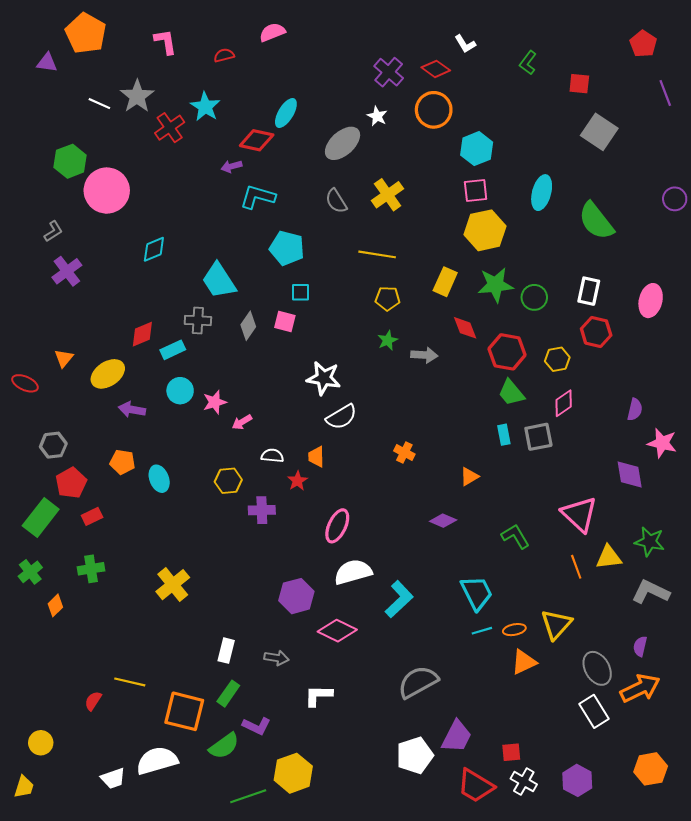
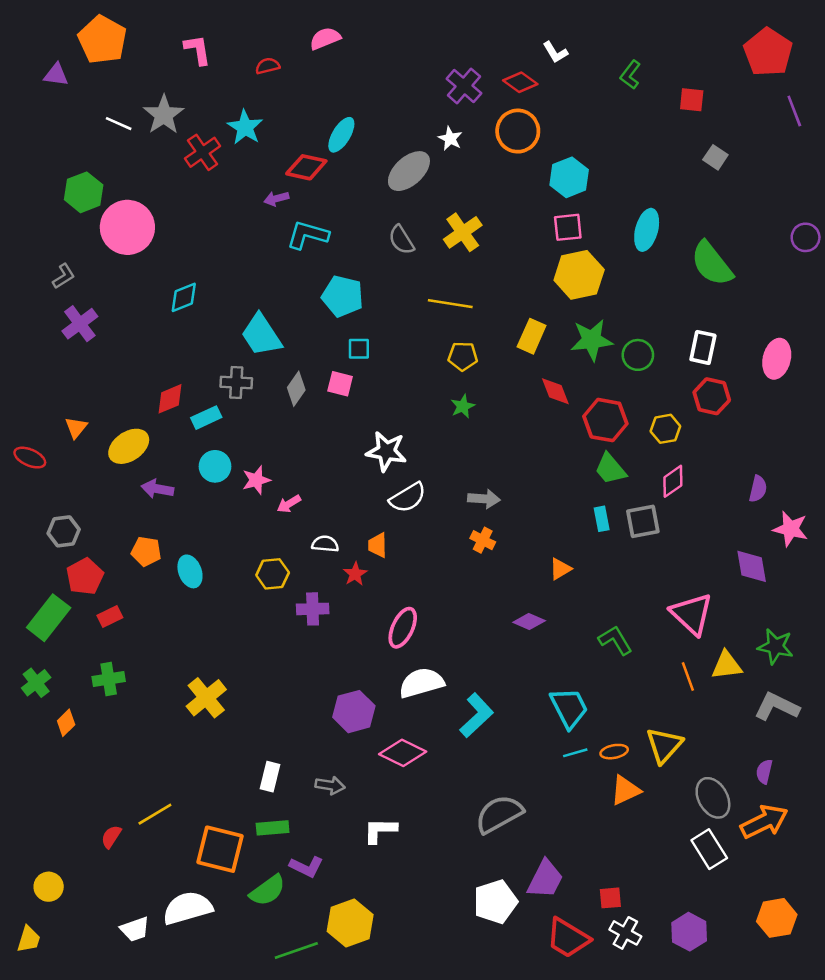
red pentagon: (643, 44) -> (768, 52), size x1.5
gray square: (599, 132) -> (715, 157), size x0.6
gray arrow: (424, 355) -> (484, 499), moved
yellow line: (130, 682) -> (155, 814), turned -44
green rectangle: (228, 694) -> (273, 828), turned 50

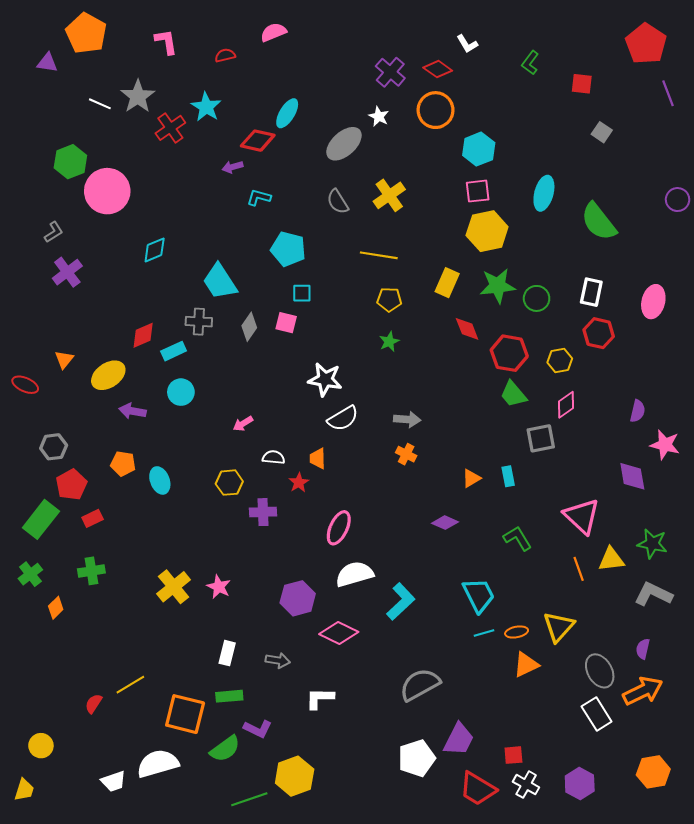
cyan L-shape: (308, 235) -> (259, 197), size x0.7
pink star: (256, 480) -> (219, 587), moved, turned -30
cyan rectangle: (602, 519) -> (508, 476), moved

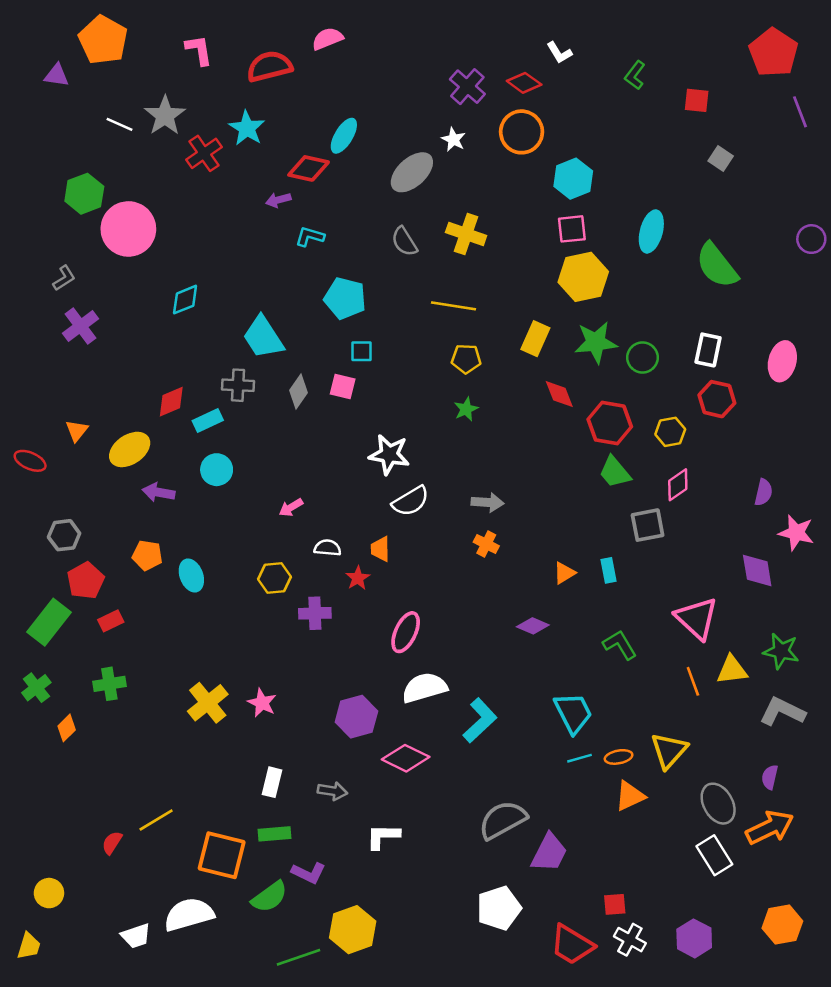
red semicircle: (225, 55) -> (270, 66), size x1.8
yellow cross: (389, 195) -> (466, 234), turned -36
purple trapezoid: (459, 739) -> (549, 853), moved

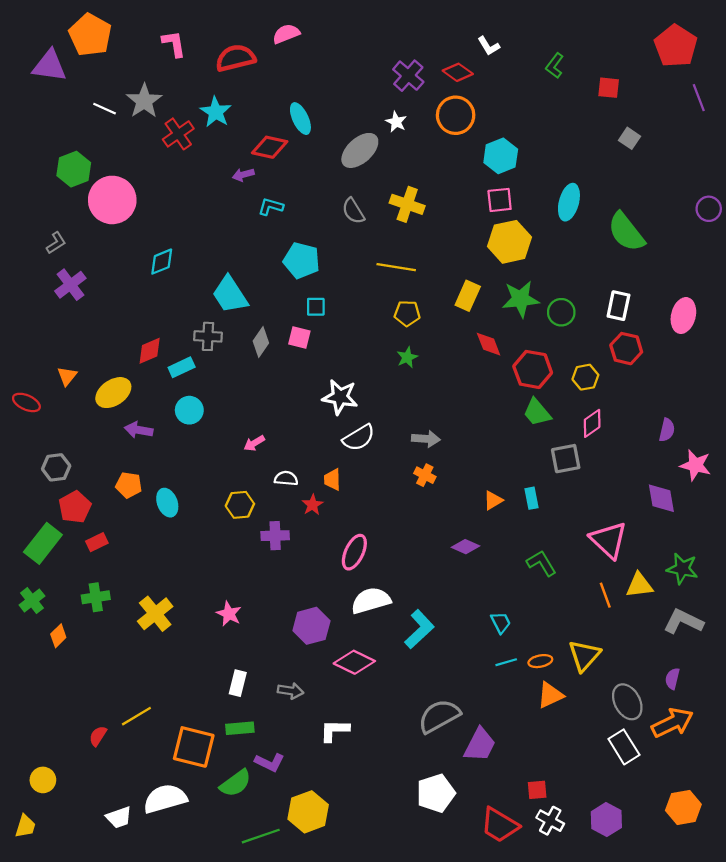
purple triangle: (57, 75) -> (50, 66), size x1.6
cyan ellipse: (344, 136) -> (300, 119), turned -56
yellow cross: (208, 703) -> (155, 614), moved
cyan trapezoid: (573, 713) -> (501, 623), size x0.6

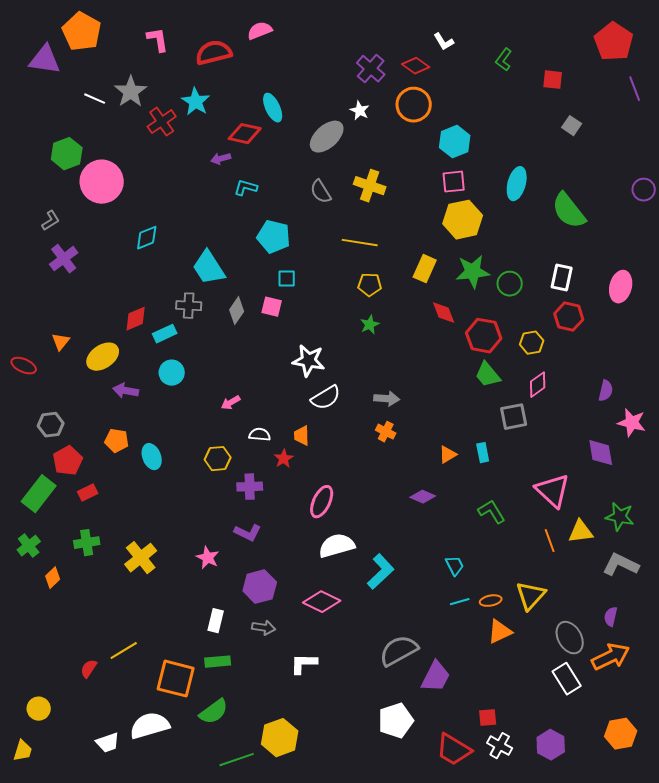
purple hexagon: (311, 626) -> (260, 587), moved
purple L-shape: (270, 762) -> (248, 533), moved

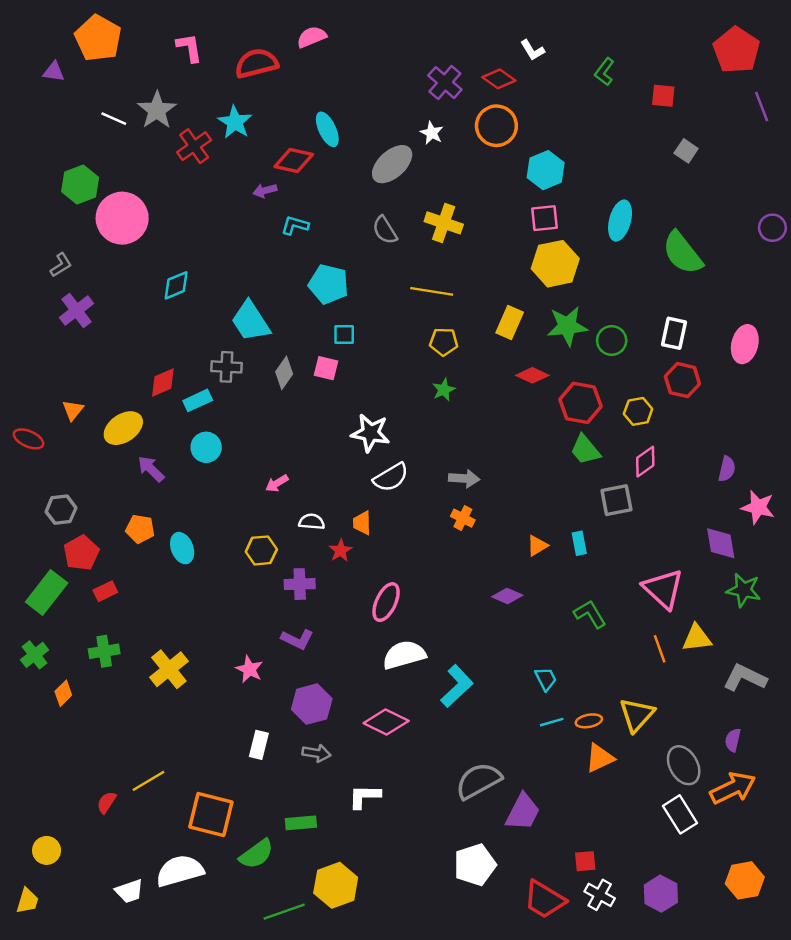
purple triangle: (45, 60) -> (54, 72), size x0.6
red diamond: (444, 313) -> (532, 375), turned -44
purple arrow: (126, 391) -> (151, 469), turned 35
green star: (620, 517) -> (744, 590), moved
green rectangle: (218, 662) -> (301, 823), moved

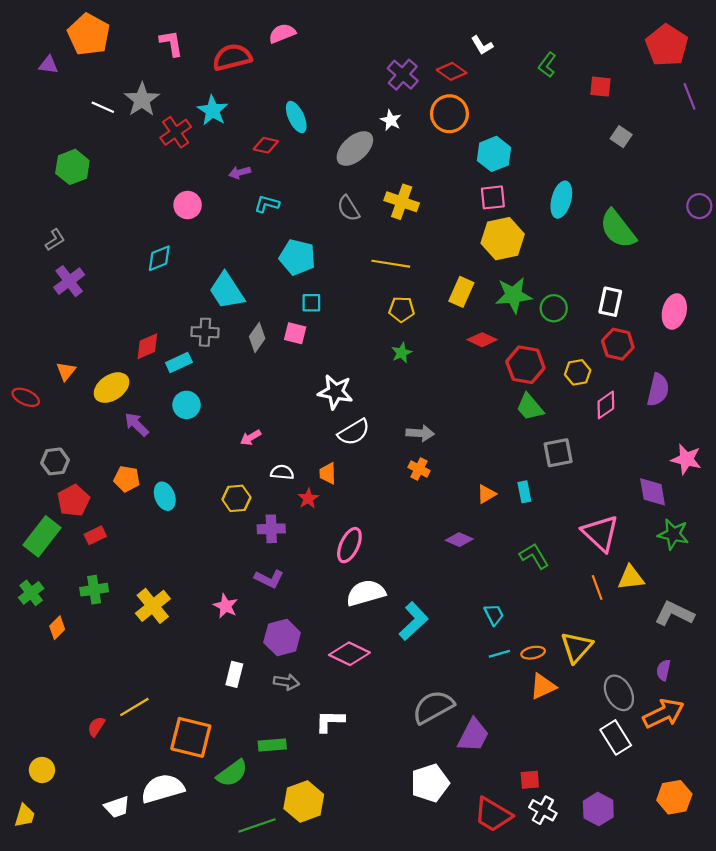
red diamond: (294, 161) -> (266, 145), size x0.7
pink circle: (122, 218) -> (188, 205), moved, size x0.6
pink diamond: (645, 462) -> (606, 405), moved
purple semicircle: (727, 469) -> (658, 390), moved, size x1.4

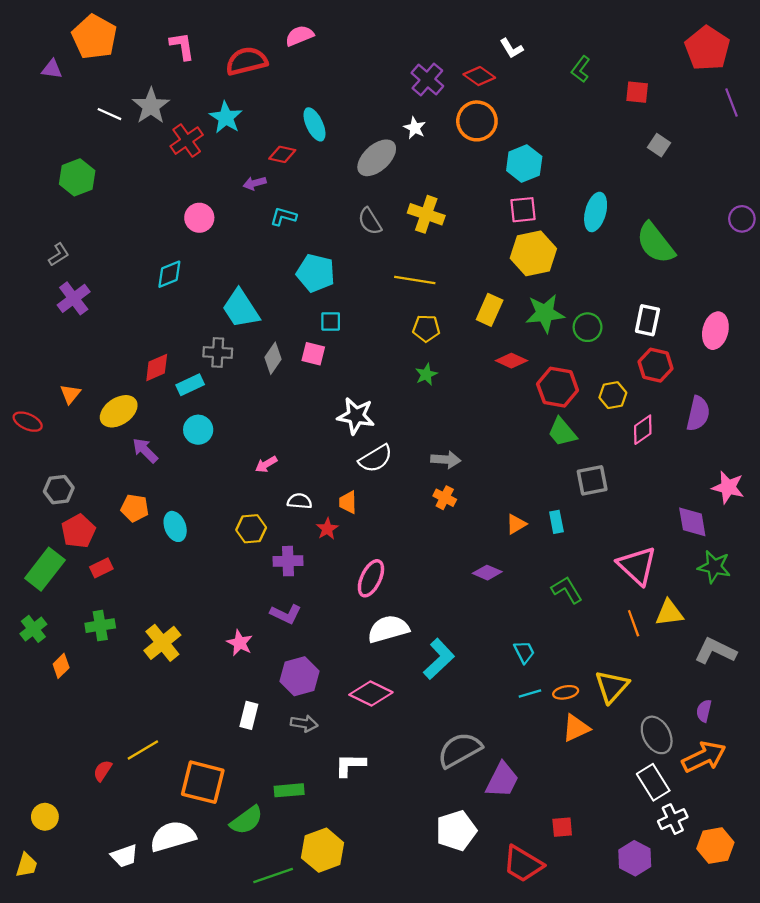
white cross: (543, 810) -> (673, 819), moved, turned 36

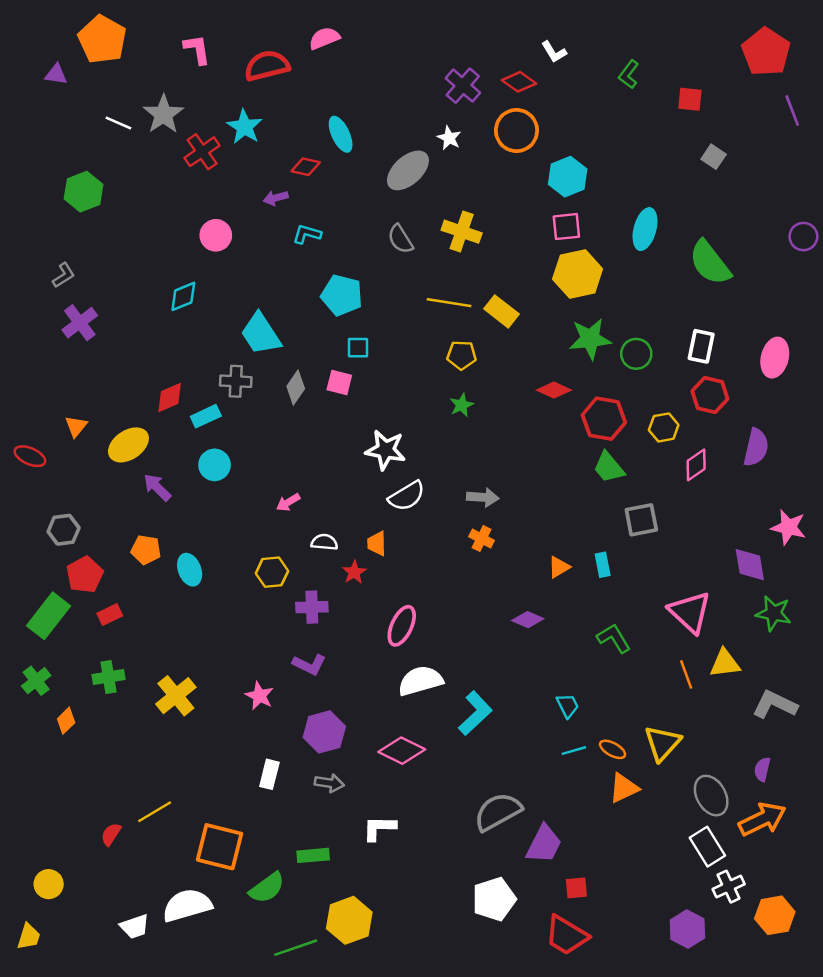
yellow rectangle: (490, 310) -> (502, 311), moved, turned -76
orange ellipse: (566, 692) -> (613, 749), turned 40
red square: (562, 827) -> (576, 888), moved

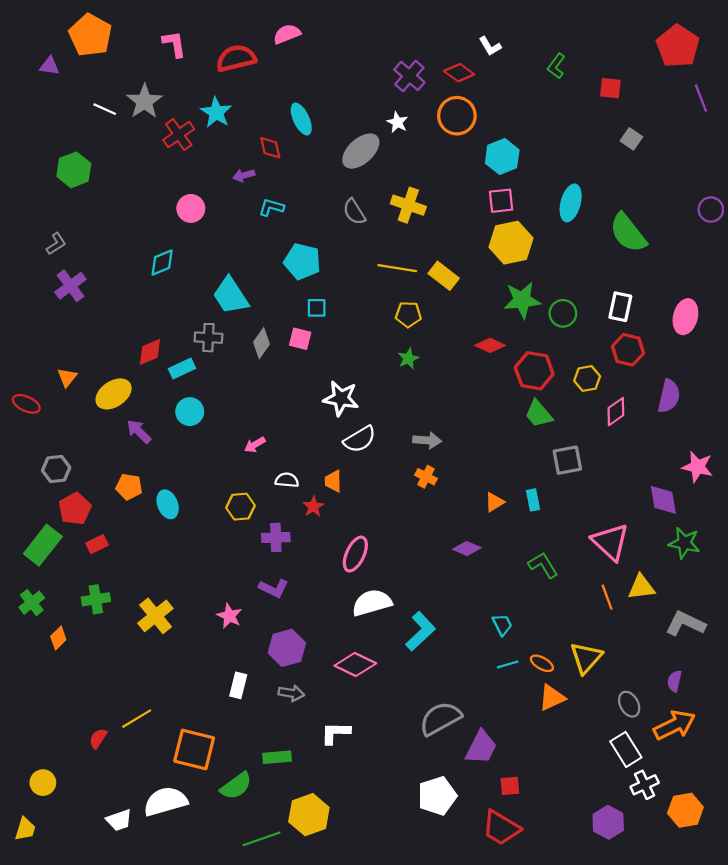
red diamond: (306, 167) -> (270, 148), turned 65
gray ellipse: (711, 796) -> (629, 704), size x0.7

